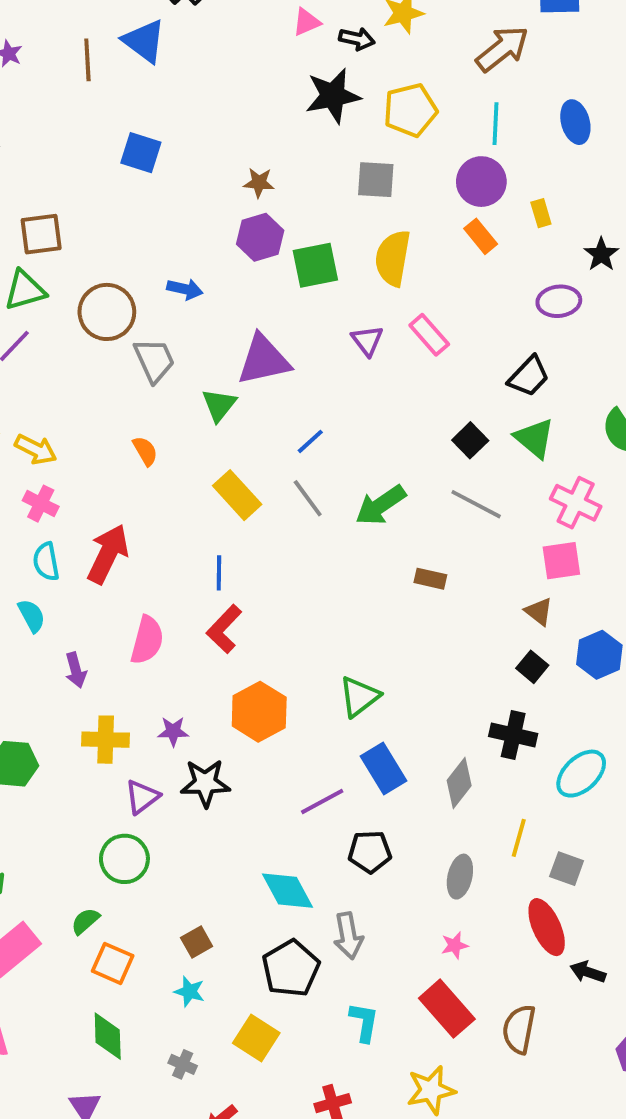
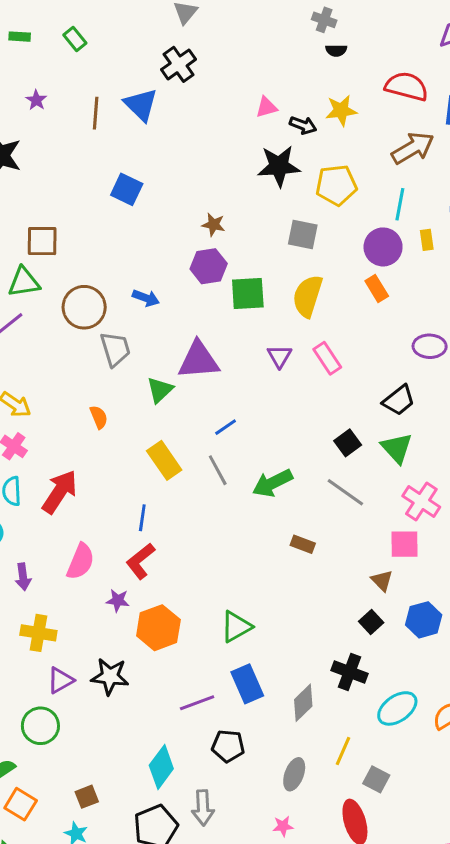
yellow rectangle: (541, 213) -> (427, 240), moved
purple star: (173, 731) -> (118, 600), moved
cyan diamond: (287, 891) -> (161, 767), turned 57

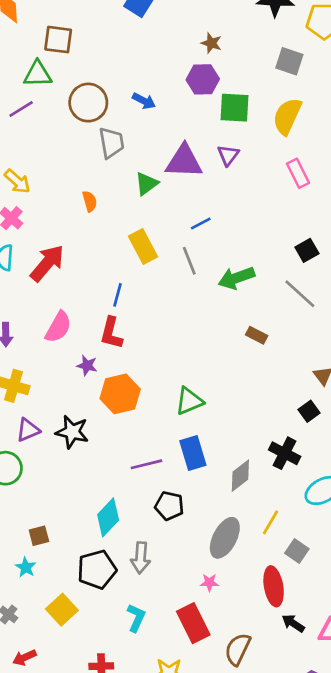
purple triangle: (280, 356) -> (228, 155), moved
red L-shape: (140, 561) -> (111, 333), turned -44
gray ellipse: (294, 774) -> (225, 538), size x1.4

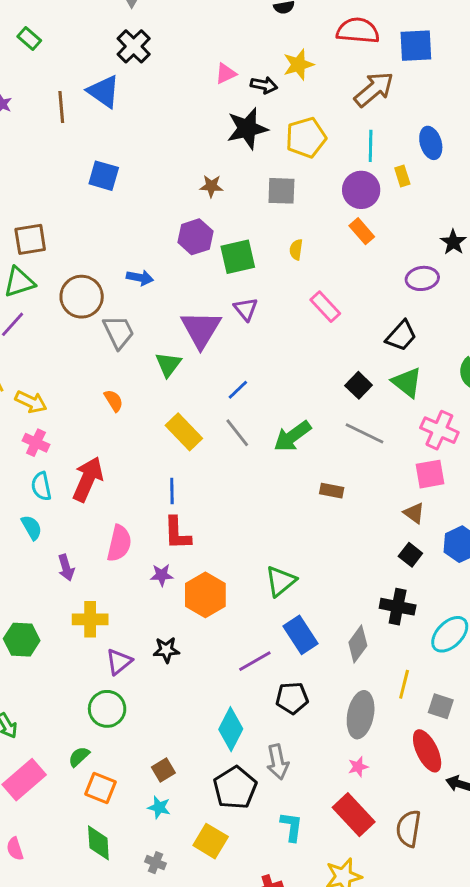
brown star: (211, 43) -> (211, 186), moved
yellow semicircle: (287, 116) -> (296, 250), size x0.5
purple triangle: (184, 161) -> (201, 329), turned -45
black star: (72, 432) -> (166, 650), size x0.7

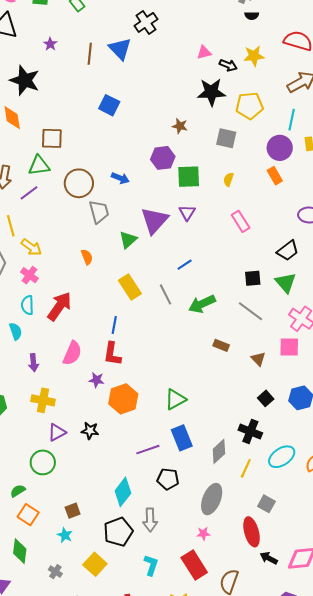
black square: (359, 385) -> (253, 278), turned 30
blue line: (238, 390) -> (185, 265), moved
brown triangle: (414, 513) -> (258, 359), moved
yellow line: (404, 684) -> (246, 468), moved

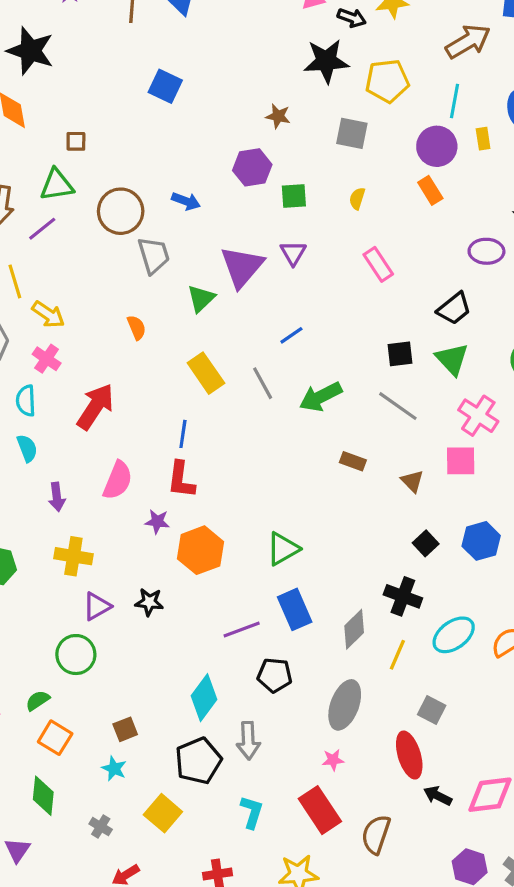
brown square: (52, 138) -> (76, 141), size x0.6
green square: (189, 177) -> (294, 196), size x0.7
cyan semicircle: (27, 305) -> (26, 401), moved

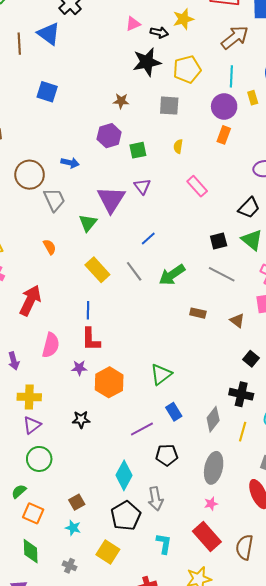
orange rectangle: (430, 190) -> (224, 135), turned 60
purple triangle: (97, 606) -> (32, 425), moved
blue rectangle: (295, 609) -> (174, 412), size x0.7

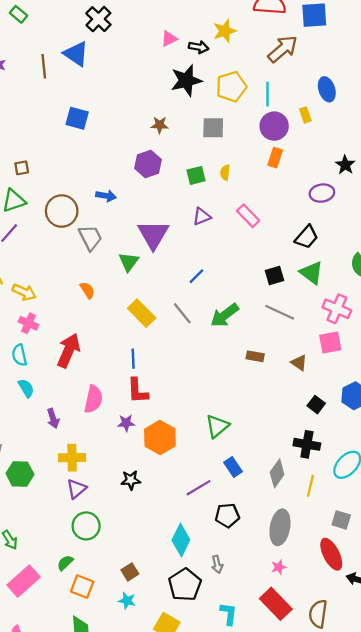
cyan line: (231, 76) -> (267, 94), moved
green square: (138, 150) -> (196, 175), moved
purple triangle: (142, 186) -> (202, 217), moved, turned 48
gray arrow: (156, 499) -> (217, 564), size x0.7

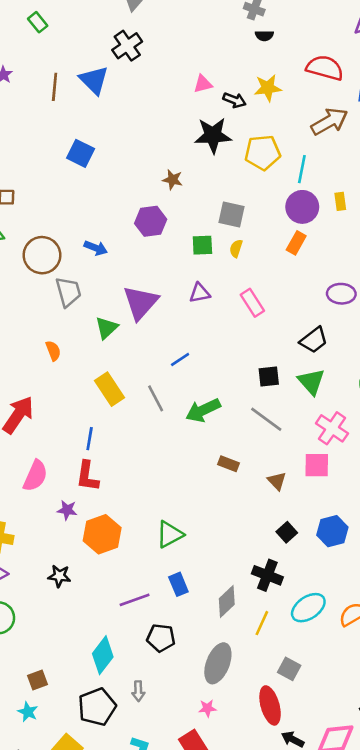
gray square: (213, 128) -> (232, 214), moved

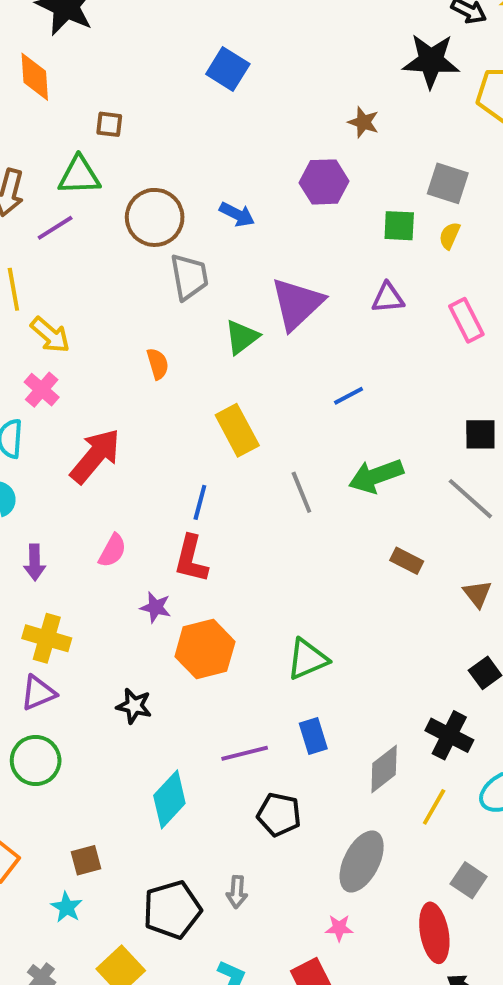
gray line: (156, 398) -> (301, 492), moved
pink semicircle: (35, 476) -> (112, 551), size x0.7
cyan diamond: (103, 655) -> (169, 799), moved

